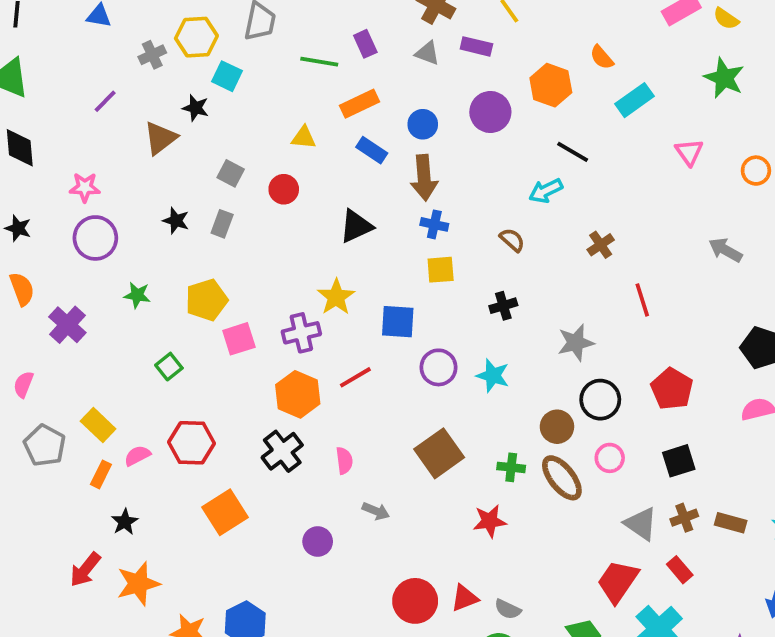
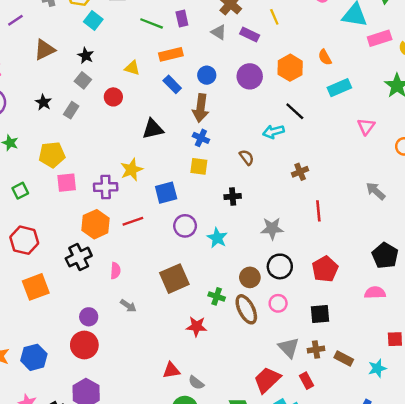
black star: (196, 108) -> (86, 56), moved
blue square: (398, 322) -> (166, 193), turned -30
red circle: (415, 601) -> (84, 345), moved

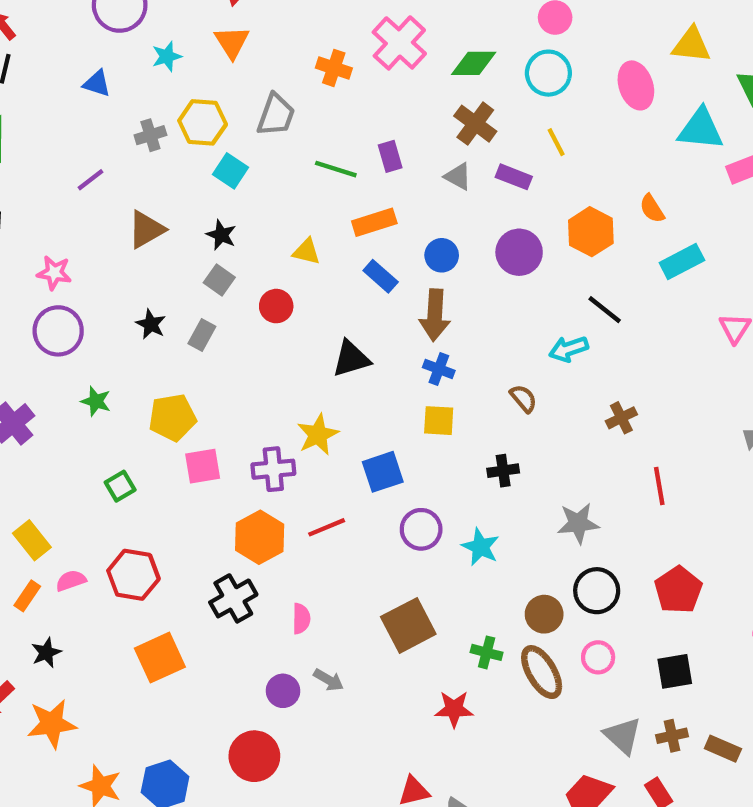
purple circle: (89, 317) -> (283, 691), moved

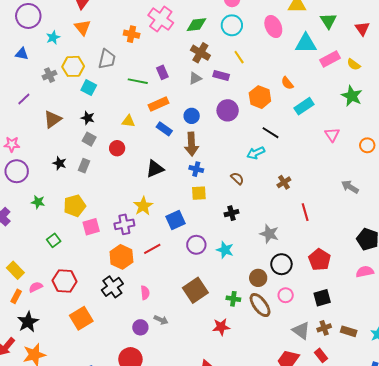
gray triangle: (458, 177) -> (195, 78), turned -48
gray star: (578, 523) -> (269, 234), turned 30
black star: (46, 653) -> (28, 322), size x1.5

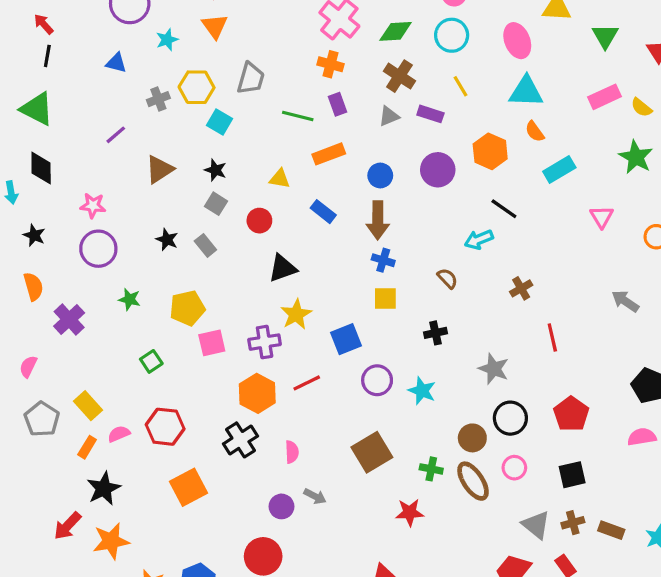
orange cross: (132, 34) -> (331, 64), moved
cyan triangle: (306, 43) -> (526, 92), moved
blue rectangle: (164, 129) -> (323, 212), moved
gray rectangle: (84, 166) -> (205, 245), turned -64
black triangle: (155, 169) -> (283, 268), moved

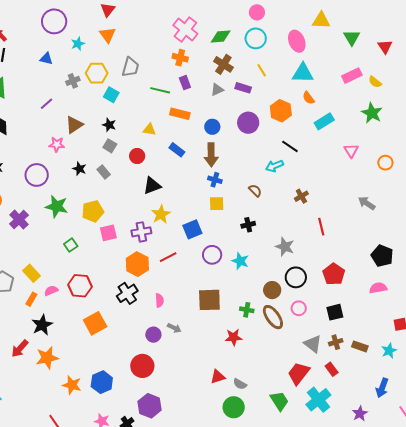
orange rectangle: (329, 154) -> (180, 114), turned 36
pink star: (93, 206) -> (57, 144), moved
green star: (130, 299) -> (57, 206), size x1.6
brown square: (372, 452) -> (209, 300), turned 30

